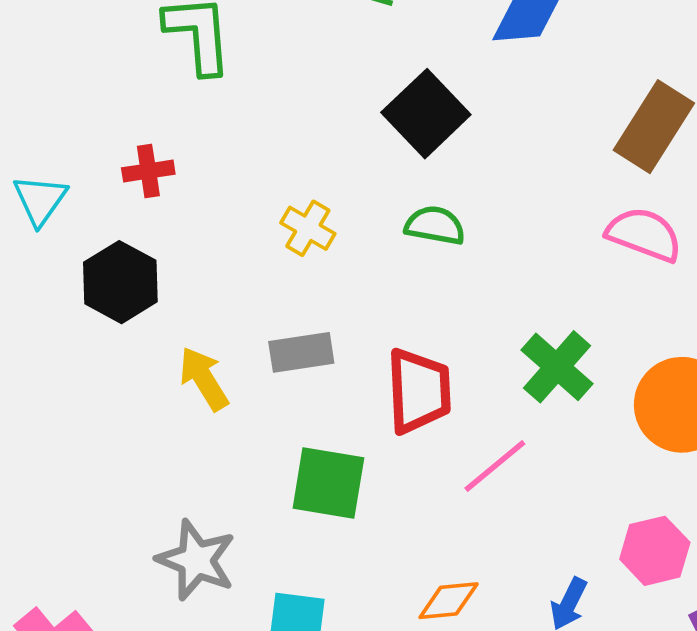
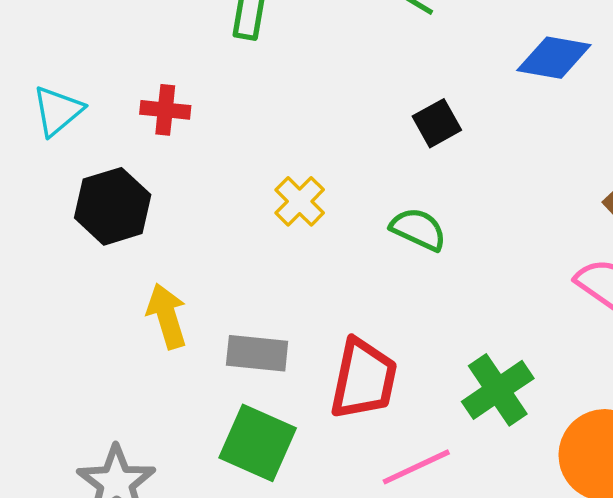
black square: (426, 114) -> (437, 123), size x0.6
gray rectangle: (301, 352) -> (257, 353), moved

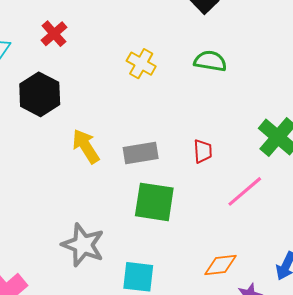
red cross: (165, 110) -> (54, 34), turned -32
red trapezoid: (364, 379) -> (203, 151), size x0.5

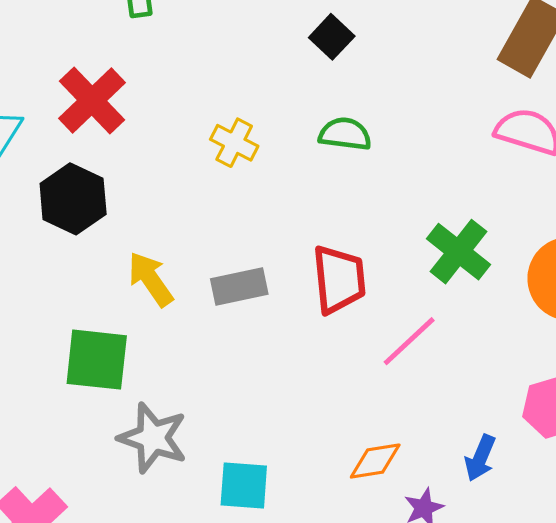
red cross: (54, 34) -> (92, 100), size x1.6
red trapezoid: (203, 151) -> (339, 279), size x1.8
green square: (154, 202) -> (97, 360), moved

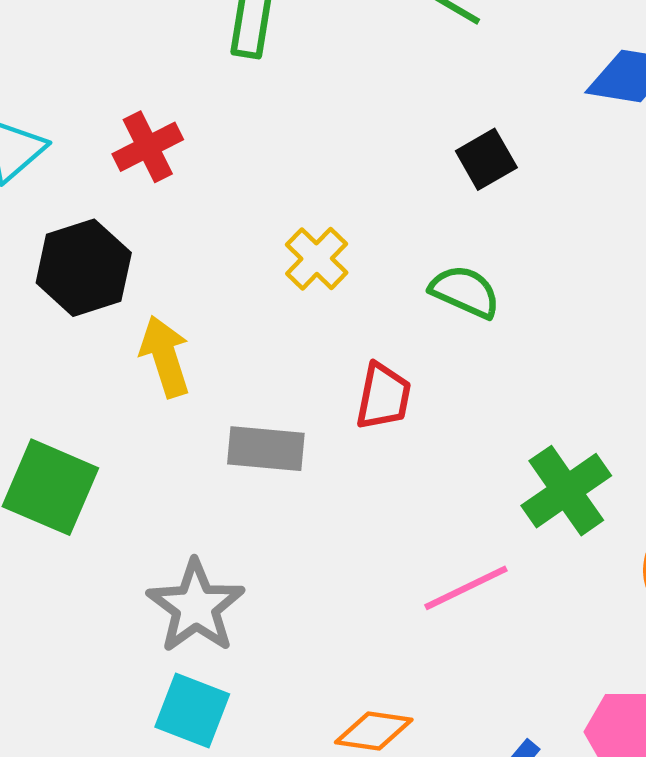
red cross: (92, 100) -> (148, 147), size x0.7
yellow arrow: (151, 279) -> (165, 357), moved
red trapezoid: (339, 279) -> (383, 396), moved, size x0.7
gray star: (153, 438) -> (196, 606), moved

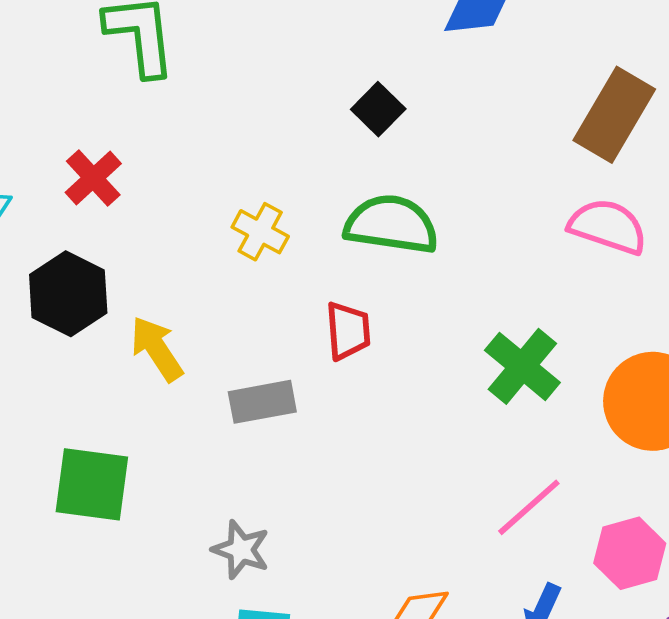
green semicircle: (465, 292) -> (391, 224), size x1.5
pink line: (466, 588) -> (529, 507), moved
gray star: (196, 606) -> (241, 550), size x0.7

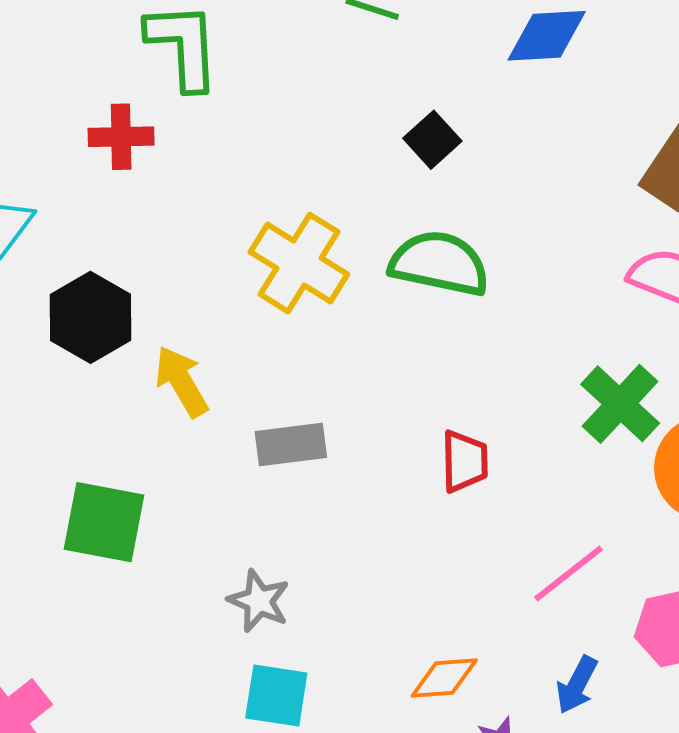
red cross: (93, 178) -> (121, 137), moved, turned 38
yellow cross: (260, 232) -> (299, 263), size x1.6
red trapezoid: (348, 331) -> (465, 461), moved
green cross: (522, 366) -> (620, 404), moved

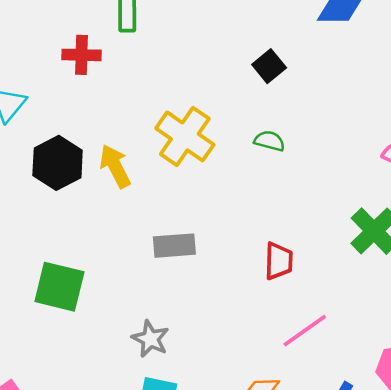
green semicircle: (439, 263) -> (269, 141), size x0.5
yellow arrow: (182, 382) -> (115, 166), moved
pink line: (569, 573) -> (305, 331), moved

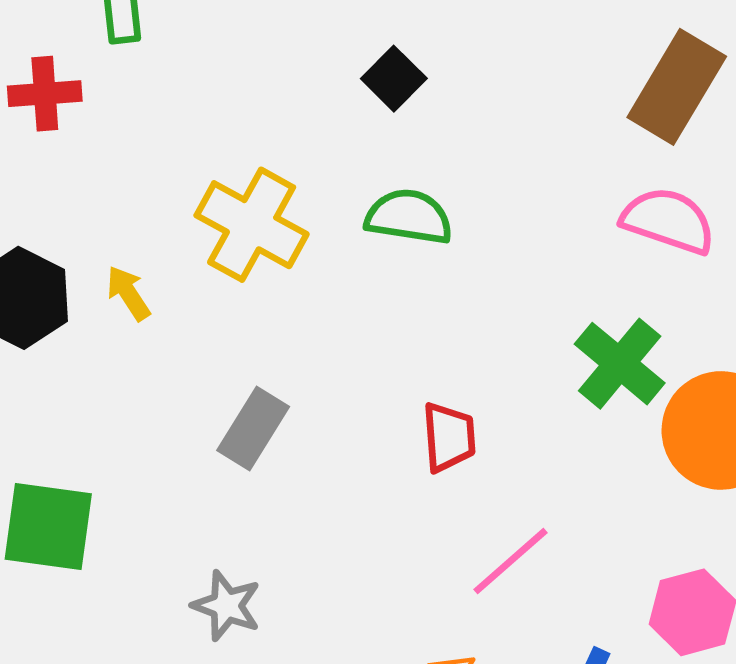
green semicircle: (269, 141) -> (409, 217), size x1.5
yellow arrow: (115, 166) -> (128, 293), size x0.7
gray rectangle: (174, 246) -> (253, 429), turned -48

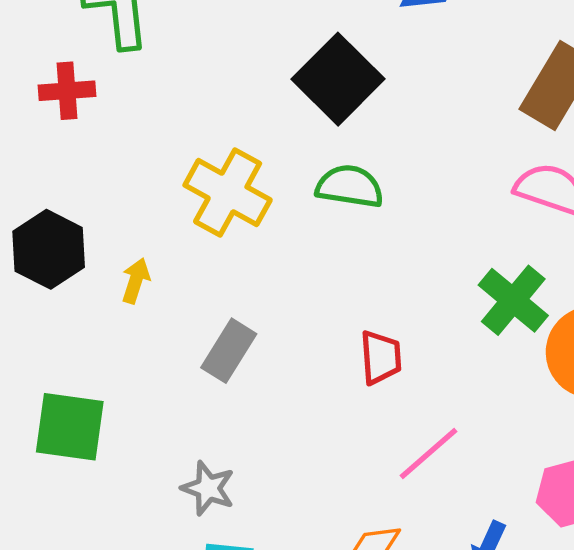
black square: (394, 79) -> (338, 79), size x1.8
yellow arrow: (128, 293) -> (136, 281), moved, turned 51

